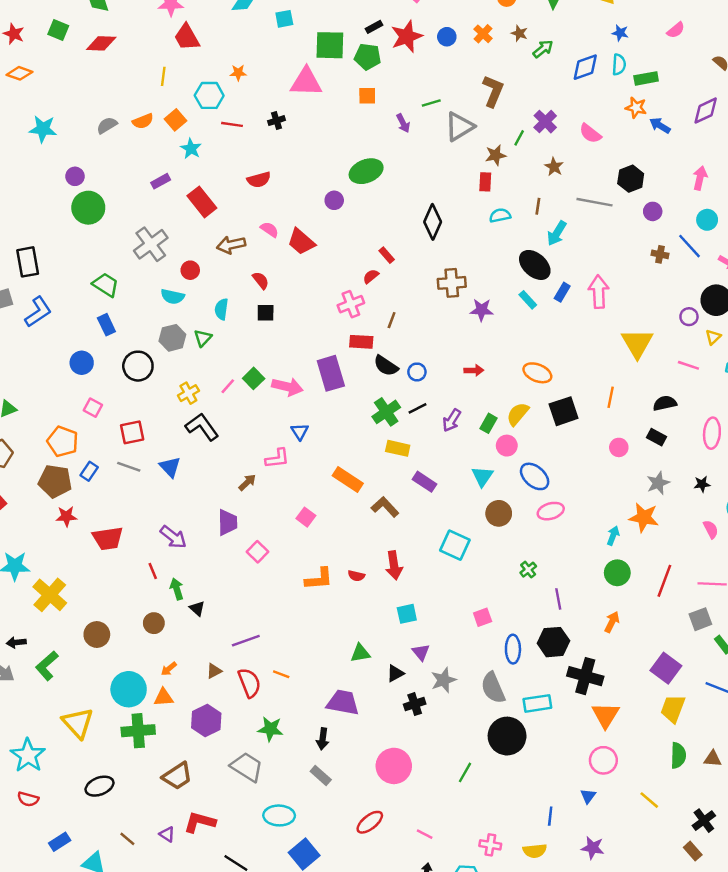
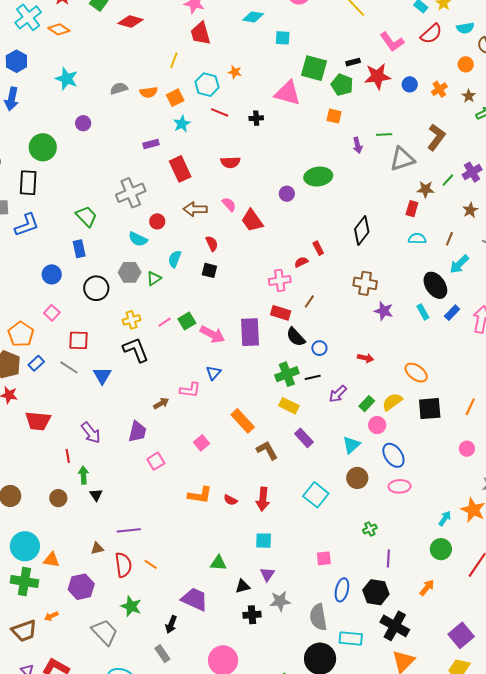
green circle: (88, 208) -> (43, 147), moved
orange arrow: (169, 669) -> (51, 616), moved
brown trapezoid: (177, 776) -> (24, 631), moved

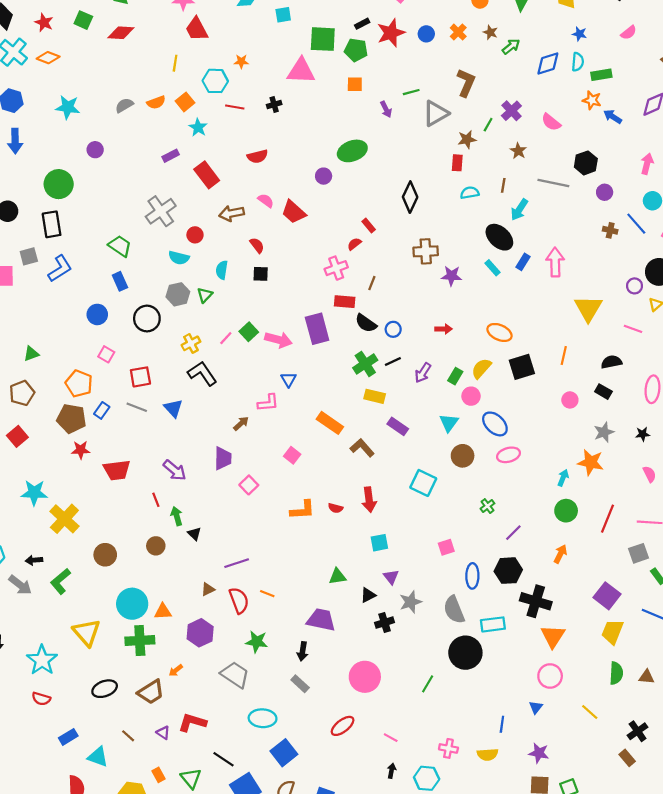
purple line: (388, 559) -> (513, 533), turned 54

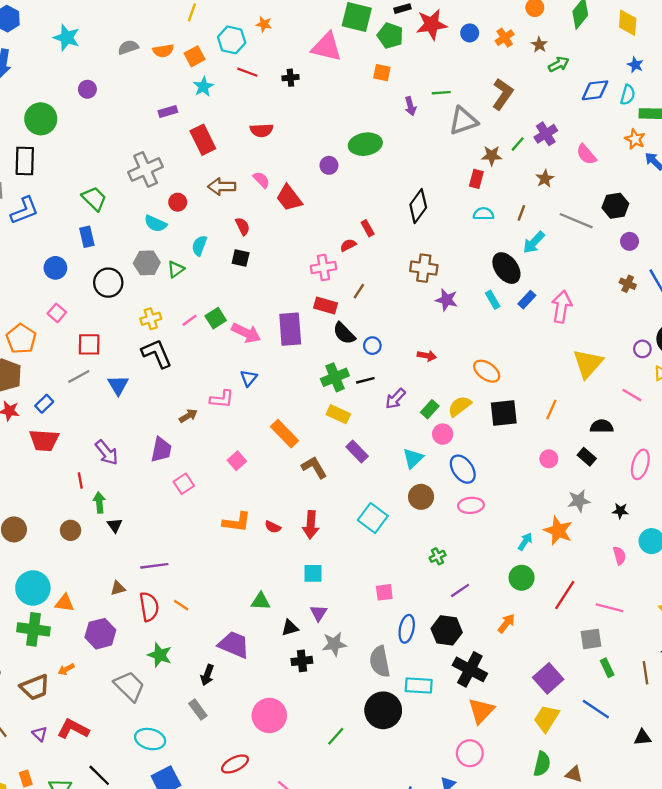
gray line: (137, 407) -> (79, 376), turned -60
blue rectangle: (102, 410) -> (44, 404), moved

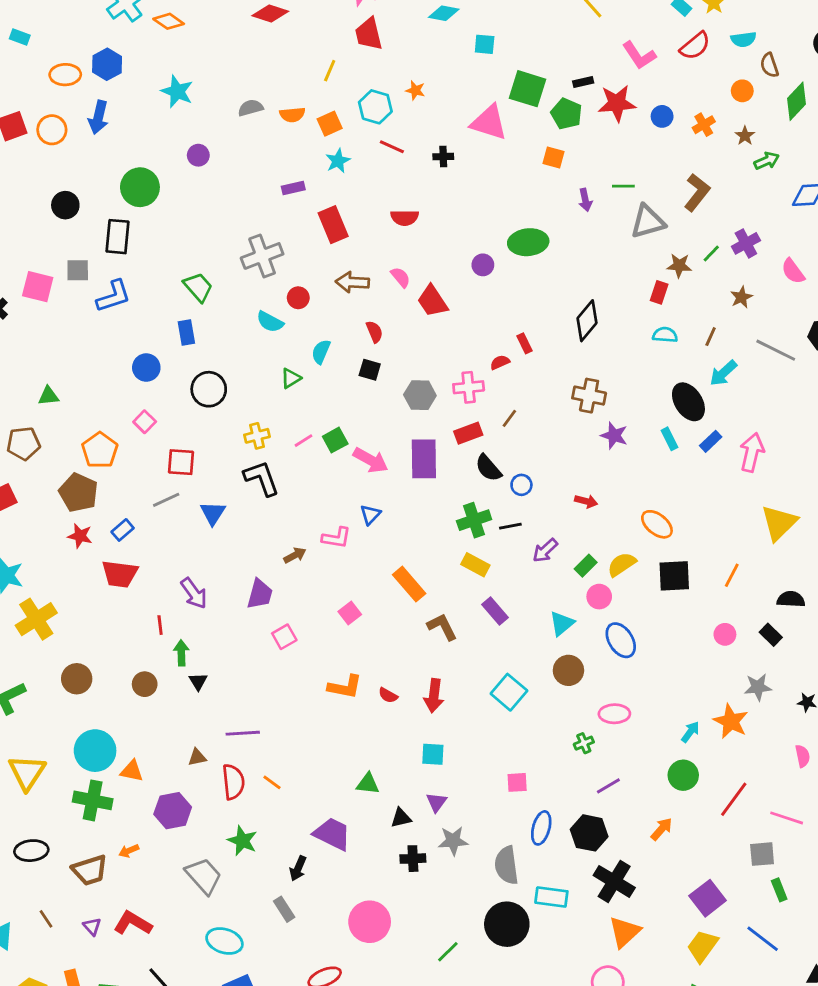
gray hexagon: (147, 263) -> (420, 395), moved
red rectangle: (326, 305) -> (468, 433), turned -40
pink ellipse: (471, 505) -> (614, 714), moved

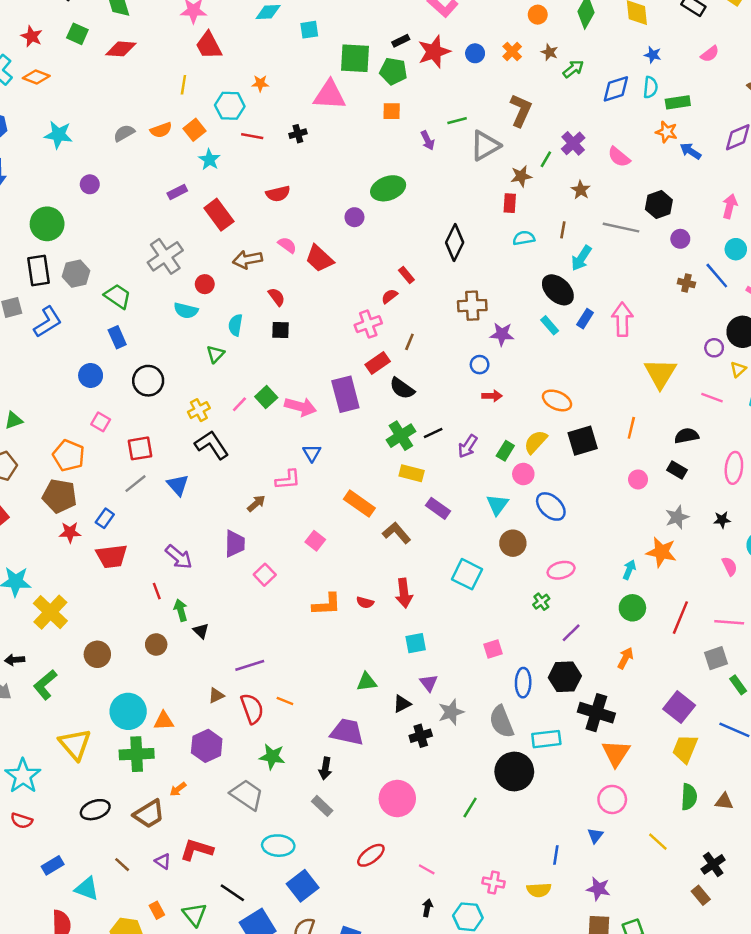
gray hexagon: (420, 395) -> (76, 274), moved
blue circle: (521, 485) -> (480, 365), moved

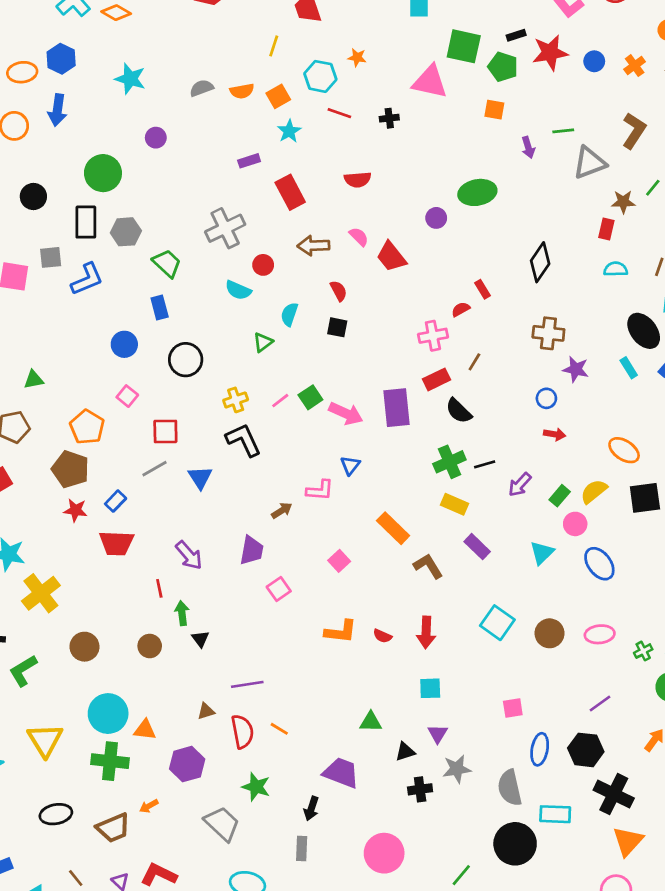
brown circle: (513, 543) -> (550, 633), moved
green cross: (541, 602) -> (643, 651), moved
gray rectangle: (322, 806) -> (302, 848), turned 40

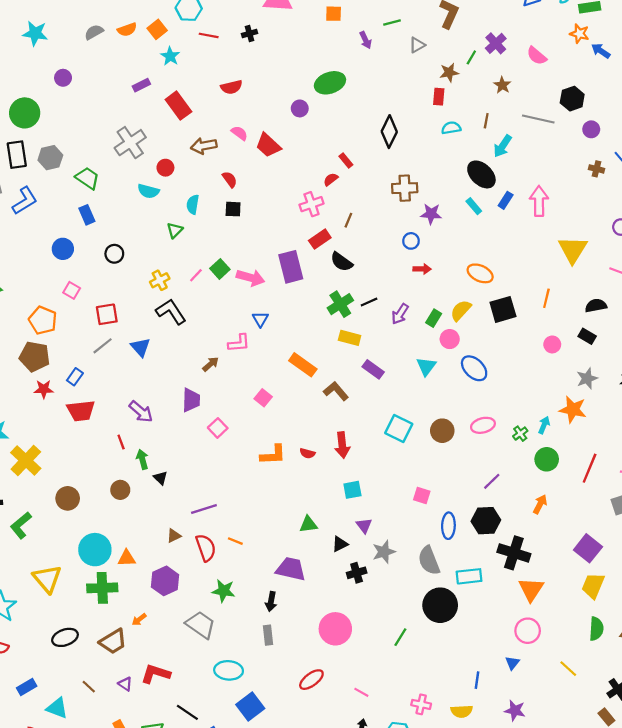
gray triangle: (589, 163) -> (417, 45), size x0.6
black circle: (186, 360) -> (114, 254), size x0.7
pink square: (513, 708) -> (422, 496), turned 35

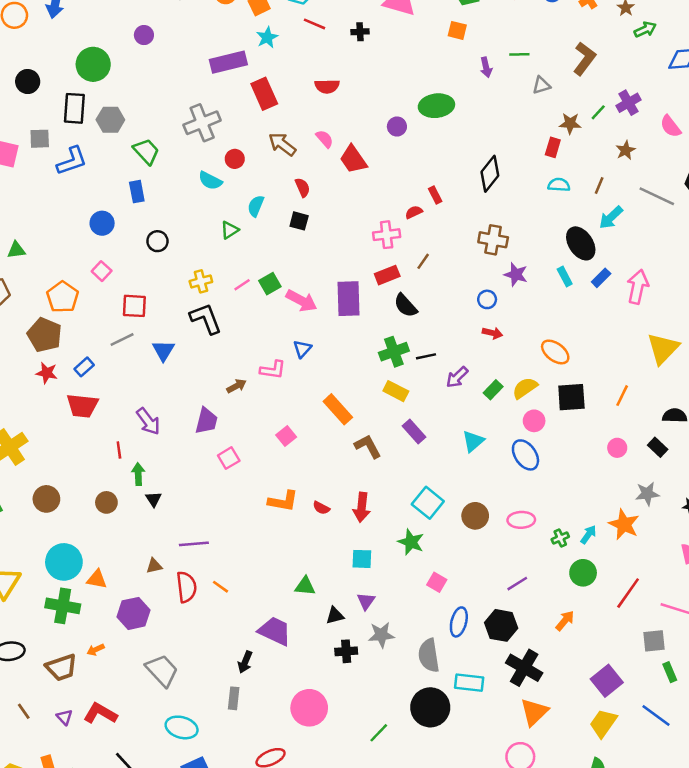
purple rectangle: (141, 85) -> (228, 62), size x1.8
brown arrow: (204, 146) -> (282, 144), turned 35
pink circle: (450, 339) -> (534, 421), moved
green star: (224, 591) -> (411, 542), moved

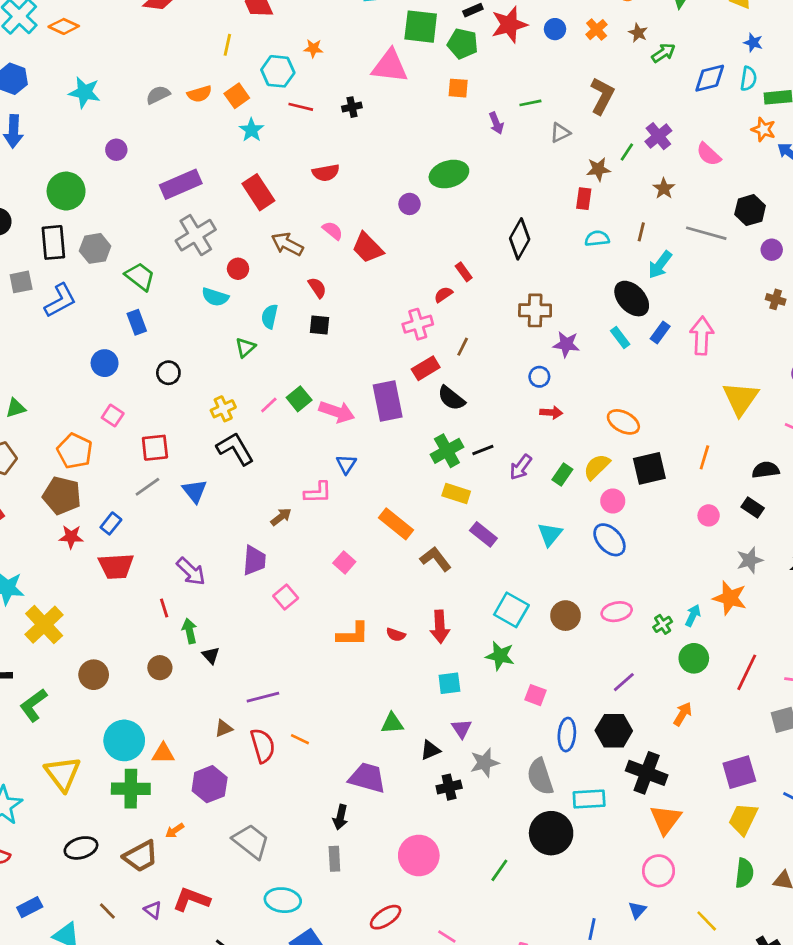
purple rectangle: (228, 62) -> (181, 184), moved
purple square: (607, 681) -> (739, 772), turned 32

